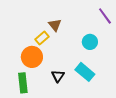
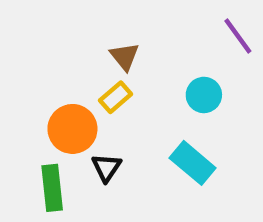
yellow rectangle: (42, 38) -> (116, 97), moved
black triangle: (58, 76) -> (106, 167), moved

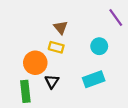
yellow rectangle: (116, 97) -> (56, 47), turned 56
cyan rectangle: (193, 163) -> (94, 79), turned -60

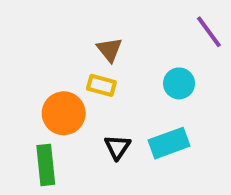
black triangle: (52, 81) -> (117, 147), moved

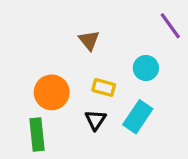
yellow rectangle: (101, 85) -> (104, 87), moved
cyan rectangle: (169, 143) -> (138, 117), turned -36

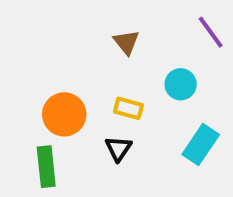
brown triangle: (89, 40) -> (126, 42), moved
cyan rectangle: (138, 117) -> (201, 144), moved

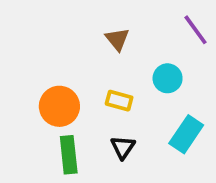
black triangle: (118, 149) -> (123, 147), moved
green rectangle: (46, 167) -> (69, 155), moved

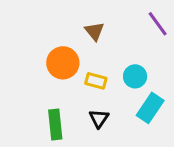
cyan circle: (168, 78) -> (135, 76), moved
orange circle: (59, 106) -> (63, 63), moved

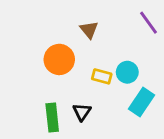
yellow rectangle: (96, 81) -> (102, 76), moved
black triangle: (99, 118) -> (82, 112), moved

